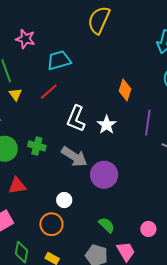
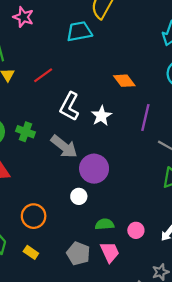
cyan trapezoid: (59, 60) -> (79, 31), moved
orange diamond: (125, 90) -> (124, 81), turned -60
white circle: (64, 200) -> (79, 196), moved
green semicircle: (107, 225) -> (105, 224), moved, turned -54

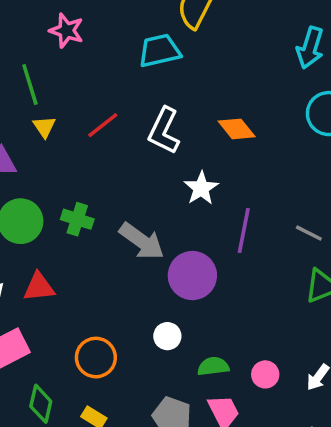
white L-shape: (69, 106) -> (164, 131), moved
purple line: (145, 117) -> (244, 231), moved
white circle: (79, 196) -> (167, 336), moved

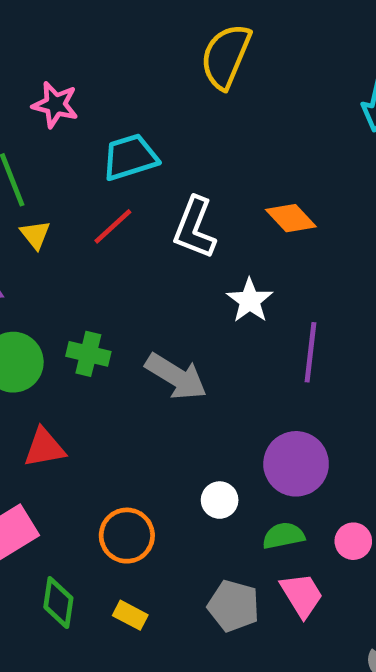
cyan trapezoid: (160, 51) -> (130, 157), moved
purple circle: (192, 276) -> (296, 464), moved

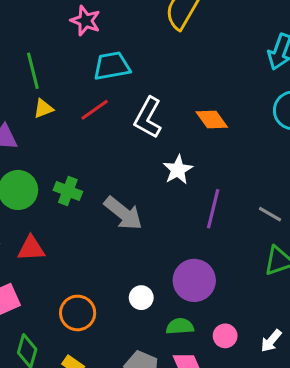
pink star: (55, 105) -> (85, 21), moved
yellow triangle: (35, 235) -> (43, 109), turned 40

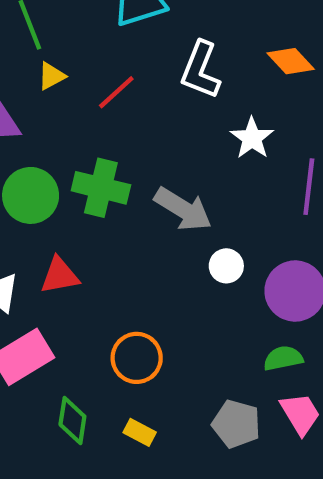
red line: (95, 110) -> (116, 92), moved
green cross: (68, 191) -> (101, 188), size x1.4
white circle: (141, 298) -> (226, 266), moved

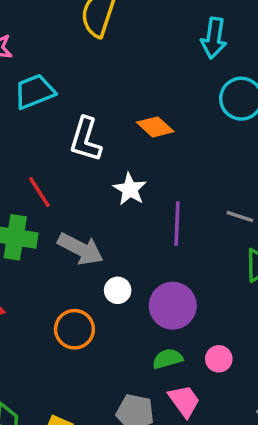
red line: (116, 92) -> (39, 192), moved, turned -76
orange circle: (137, 358) -> (74, 329), moved

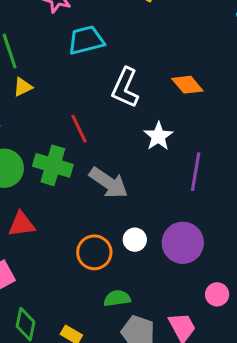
white circle: (118, 290) -> (135, 240), moved
green semicircle: (168, 359) -> (117, 298), moved

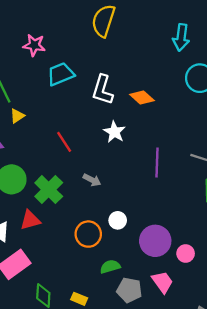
white L-shape: (125, 88) -> (103, 90), moved
white star: (158, 136) -> (114, 132), moved
green cross: (53, 165) -> (49, 190), moved, turned 36
gray arrow: (109, 183) -> (92, 180), size x0.6
purple circle: (183, 243) -> (155, 241), moved

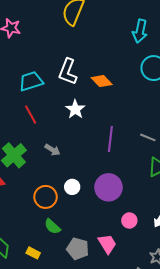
cyan trapezoid: (61, 74) -> (31, 81), moved
purple circle: (155, 241) -> (108, 187), moved
green semicircle: (110, 267) -> (52, 226), moved, turned -126

